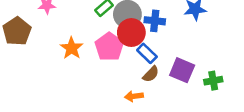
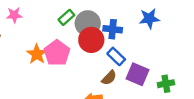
pink pentagon: (109, 47) -> (57, 53), moved
blue rectangle: (147, 53) -> (116, 56), moved

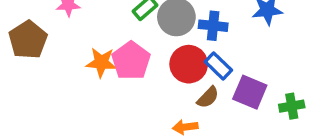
red circle: (91, 40) -> (189, 64), moved
orange star: (37, 54) -> (101, 62), turned -30

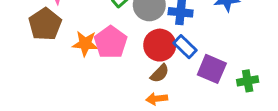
brown pentagon: (28, 40) -> (45, 24), moved
brown semicircle: (208, 97) -> (160, 73), moved

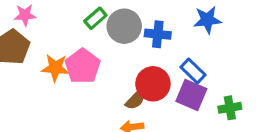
red circle: (160, 45) -> (153, 84), moved
blue rectangle: (185, 47) -> (193, 71), moved

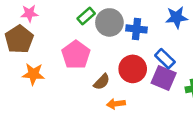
orange star: (55, 68) -> (33, 74), moved
brown semicircle: (135, 100) -> (102, 82), moved

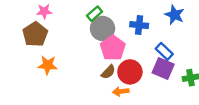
blue star: (177, 17) -> (175, 15), turned 30
gray circle: (109, 22) -> (103, 29), moved
pink pentagon: (76, 55) -> (113, 48), moved
red circle: (133, 69) -> (130, 72), moved

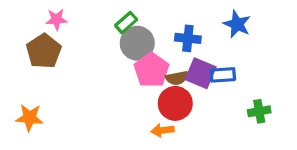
blue rectangle: (164, 51) -> (223, 75), turned -48
orange star: (48, 65) -> (29, 118), moved
purple square: (163, 69) -> (201, 73), moved
brown semicircle: (108, 72) -> (177, 78), moved, turned 35

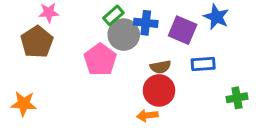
blue cross: (188, 38) -> (146, 23), moved
pink pentagon: (151, 70) -> (100, 60), moved
purple square: (201, 73) -> (183, 30), moved

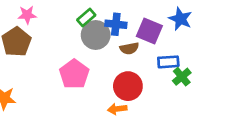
pink pentagon: (100, 60) -> (74, 74), moved
brown semicircle: (160, 67) -> (129, 48), moved
green cross: (237, 98) -> (182, 77), moved, turned -30

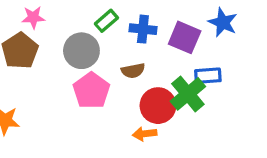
gray circle: (96, 35) -> (81, 51), moved
brown semicircle: (129, 48) -> (133, 71), moved
green cross: (182, 77) -> (188, 94), moved, size x1.5

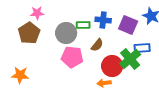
green rectangle: (106, 21) -> (83, 25), moved, turned 40
brown semicircle: (133, 71) -> (97, 45), turned -40
pink pentagon: (91, 91) -> (72, 57), turned -30

